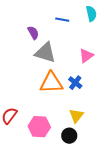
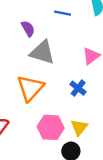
orange triangle: (51, 83) -> (30, 88), moved, turned -45
pink hexagon: (39, 127) -> (51, 127), moved

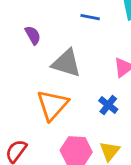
purple semicircle: (28, 29) -> (33, 35), moved

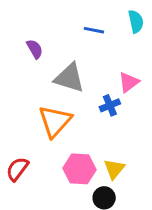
blue cross: (108, 105) -> (110, 105), moved, turned 30

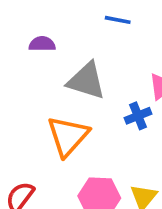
purple semicircle: (35, 49) -> (42, 44), turned -60

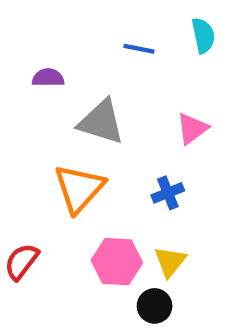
blue cross: (138, 116) -> (168, 193), moved

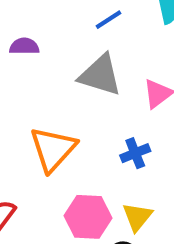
blue line: (139, 49) -> (108, 20), turned -44
gray triangle: (101, 122) -> (100, 75), moved

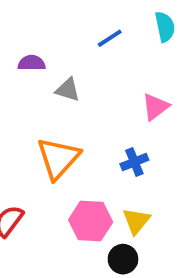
gray triangle: (100, 75) -> (68, 90), moved, size x0.6

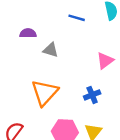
blue line: (110, 38) -> (77, 18), turned 49

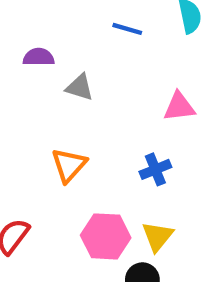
pink triangle: (105, 61) -> (179, 107), turned 30
orange triangle: (45, 93) -> (69, 165), size x0.7

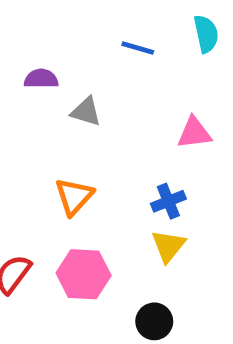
pink hexagon: (106, 236) -> (84, 274), moved
yellow triangle: (158, 236) -> (168, 246), moved

